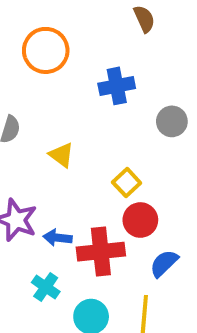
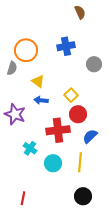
orange circle: (46, 50) -> (26, 50), moved
blue arrow: (58, 238) -> (41, 100), moved

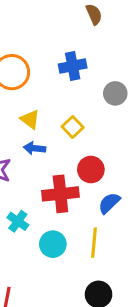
yellow square: (71, 95) -> (73, 127), moved

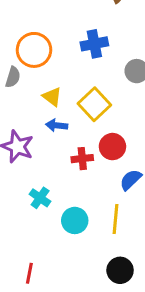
yellow square: (73, 127) -> (94, 104), size x1.5
red cross: (60, 194) -> (82, 159), moved, size x0.6

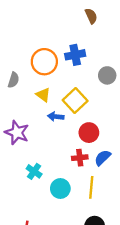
orange circle: (34, 50) -> (44, 62), moved
blue arrow: (57, 125) -> (56, 117), moved
red cross: (82, 159) -> (80, 158), moved

